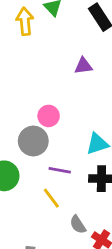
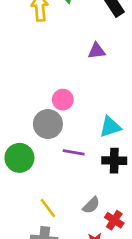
yellow line: (51, 198) -> (48, 208), moved
gray semicircle: (78, 225) -> (91, 205), turned -102

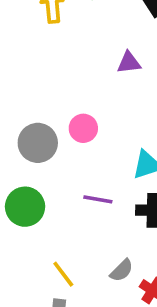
gray circle: (48, 124) -> (38, 143), moved

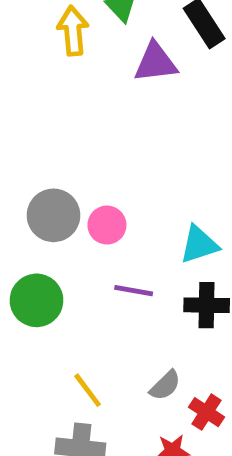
purple triangle: (129, 63) -> (156, 62), moved, size x1.4
pink circle: (83, 128) -> (107, 225), moved

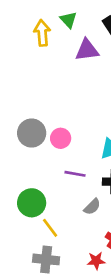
green circle: (37, 300) -> (32, 203), moved
gray semicircle: (165, 385) -> (92, 207), moved

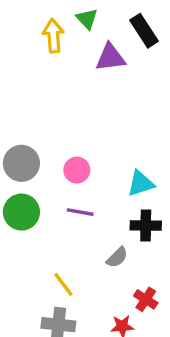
gray circle: (32, 133) -> (21, 163), moved
purple line: (75, 174) -> (80, 212), moved
green circle: (32, 203) -> (21, 212), moved

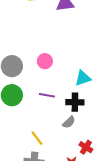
pink circle: (77, 170) -> (45, 61), moved
black cross: (146, 225) -> (75, 102), moved

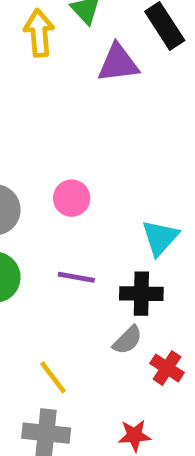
cyan triangle: (83, 78) -> (160, 238), turned -30
red cross: (86, 147) -> (167, 368), moved

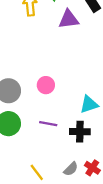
cyan triangle: (160, 238) -> (89, 104), turned 30
gray semicircle: (127, 340) -> (71, 169), moved

